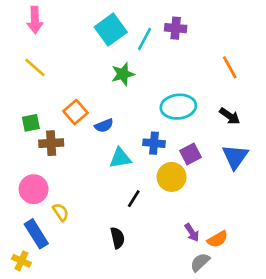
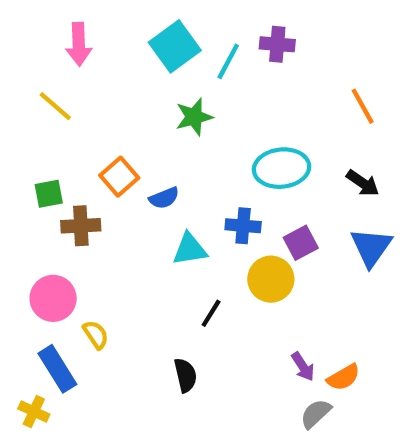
pink arrow: (35, 20) -> (79, 44), moved

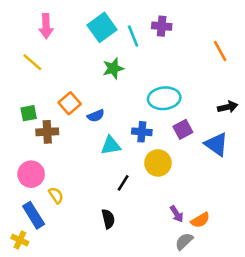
cyan line: (228, 61) -> (133, 36), turned -50
orange line: (363, 106) -> (220, 51), moved
black arrow: (363, 183) -> (228, 107), moved, turned -48
purple square: (301, 243) -> (183, 129), moved
blue triangle: (371, 247) -> (216, 144), turned -30

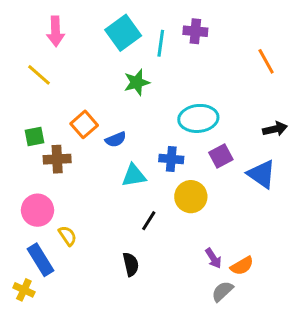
cyan line: (133, 36) -> (161, 43), turned 30

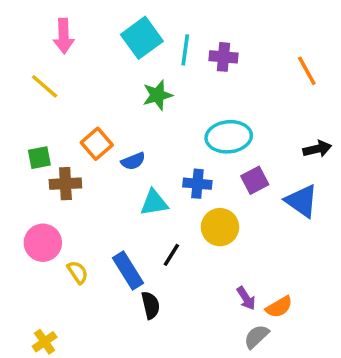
purple cross: (195, 31) -> (223, 57), moved
blue rectangle: (40, 260) -> (128, 271), moved
yellow cross: (24, 290) -> (45, 342), moved, turned 30

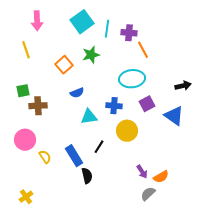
orange line: (307, 71) -> (143, 50), moved
yellow line: (45, 86) -> (26, 50), turned 30
orange square: (97, 144) -> (64, 65), moved

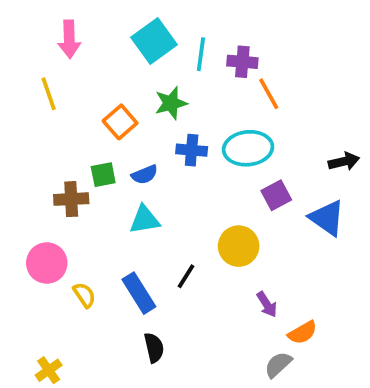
green square: (23, 91) -> (103, 175), moved
blue cross: (114, 106) -> (192, 150), moved
cyan triangle: (89, 117) -> (145, 220), moved
purple arrow: (142, 172) -> (267, 304), moved
black semicircle: (87, 176) -> (154, 348), moved

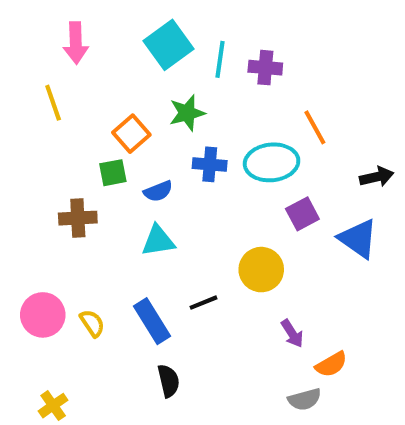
orange line: (269, 94) -> (315, 127), moved
green square: (103, 175) -> (113, 173), moved
pink circle: (47, 263) -> (43, 315), moved
black line: (186, 276) -> (204, 303), turned 36
gray semicircle: (278, 365) -> (305, 399), turned -152

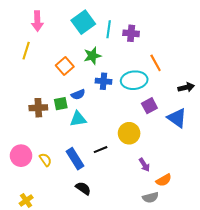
yellow line: (53, 103) -> (26, 51), turned 36
green square: (113, 173) -> (61, 104), moved
black semicircle: (168, 381) -> (83, 188), turned -42

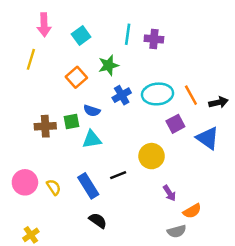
cyan square: (83, 22) -> (81, 35), moved, size x0.7
orange line: (156, 63) -> (191, 95), moved
blue cross: (104, 81) -> (122, 95), turned -35
blue semicircle: (78, 94) -> (92, 111), turned 40

